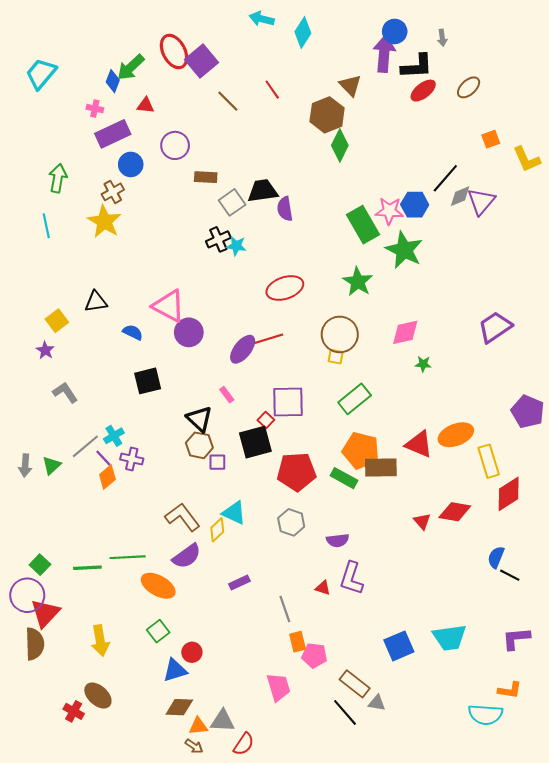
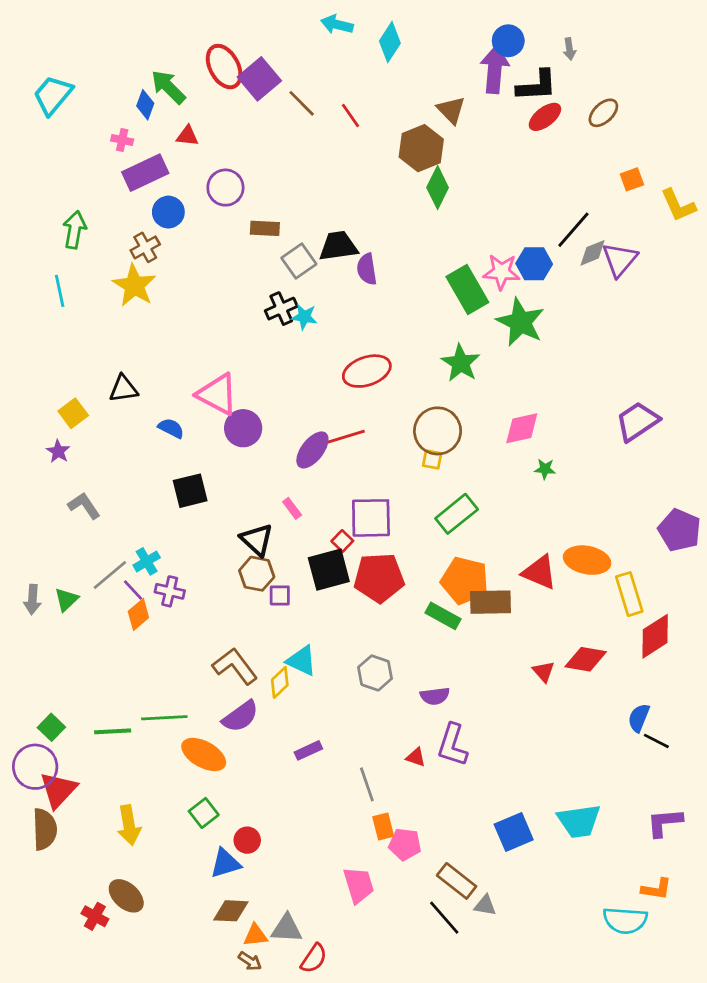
green arrow: (131, 67) -> (168, 87), turned 88
brown line: (228, 101) -> (302, 103), moved
orange ellipse: (456, 435) -> (587, 560), turned 32
red pentagon: (296, 472) -> (379, 578), moved

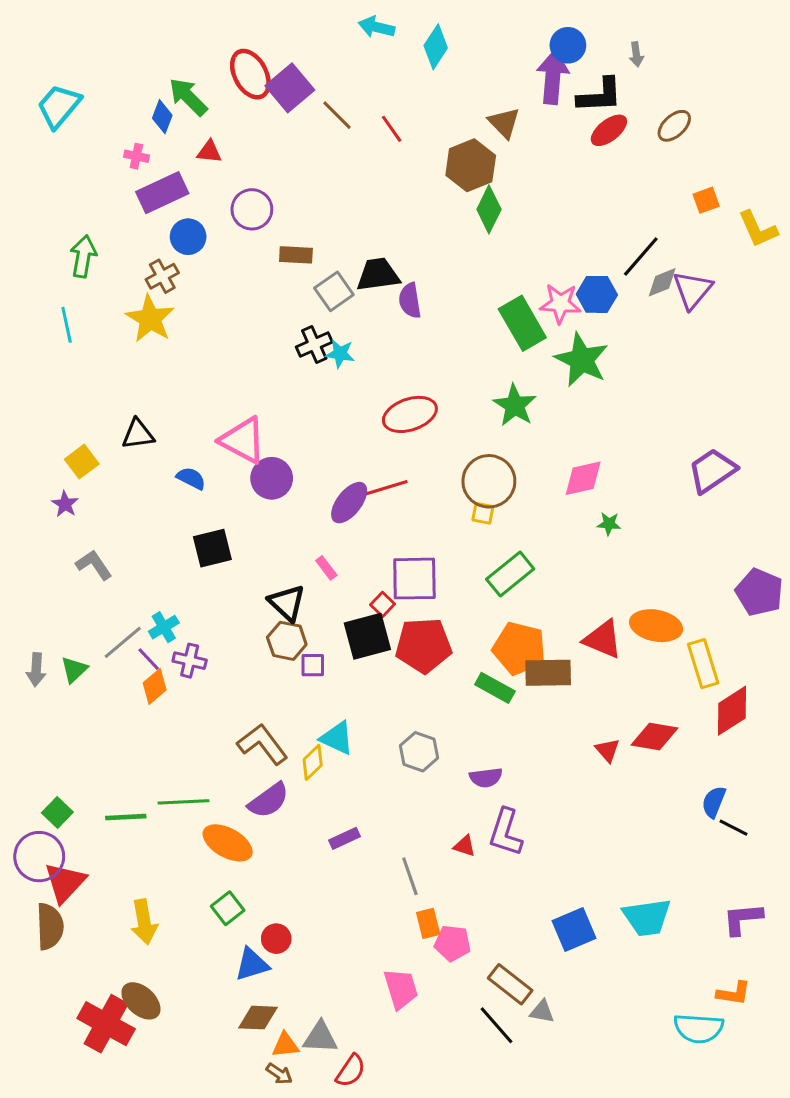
red cross: (95, 916) -> (106, 1024), size x1.8

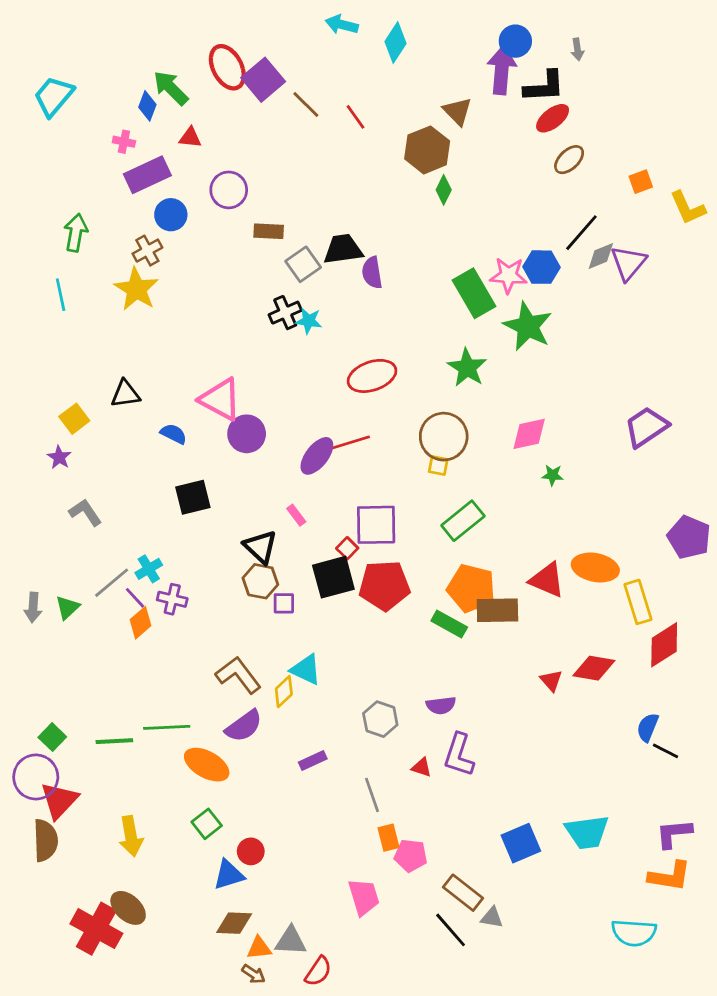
brown ellipse: (674, 126) -> (569, 160), moved
green diamond: (489, 209) -> (444, 190), size x0.7
gray hexagon: (419, 752) -> (380, 719), moved
orange L-shape: (734, 993) -> (670, 876), moved, size x1.4

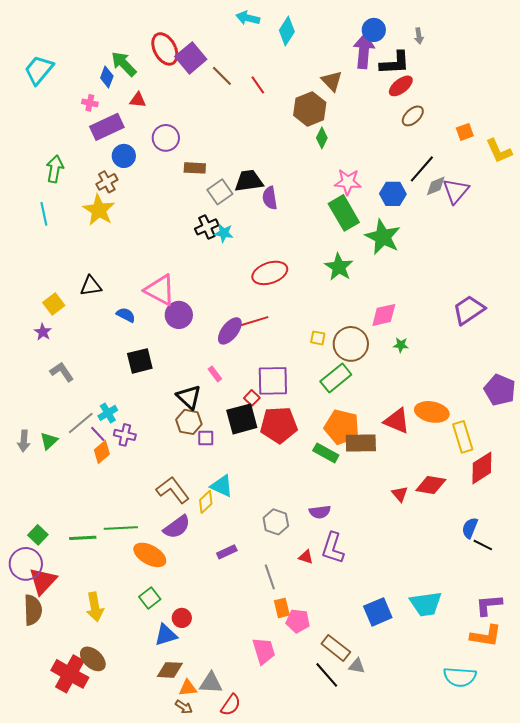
pink star: (508, 275) -> (348, 182), moved
brown circle: (444, 437) -> (351, 344), moved

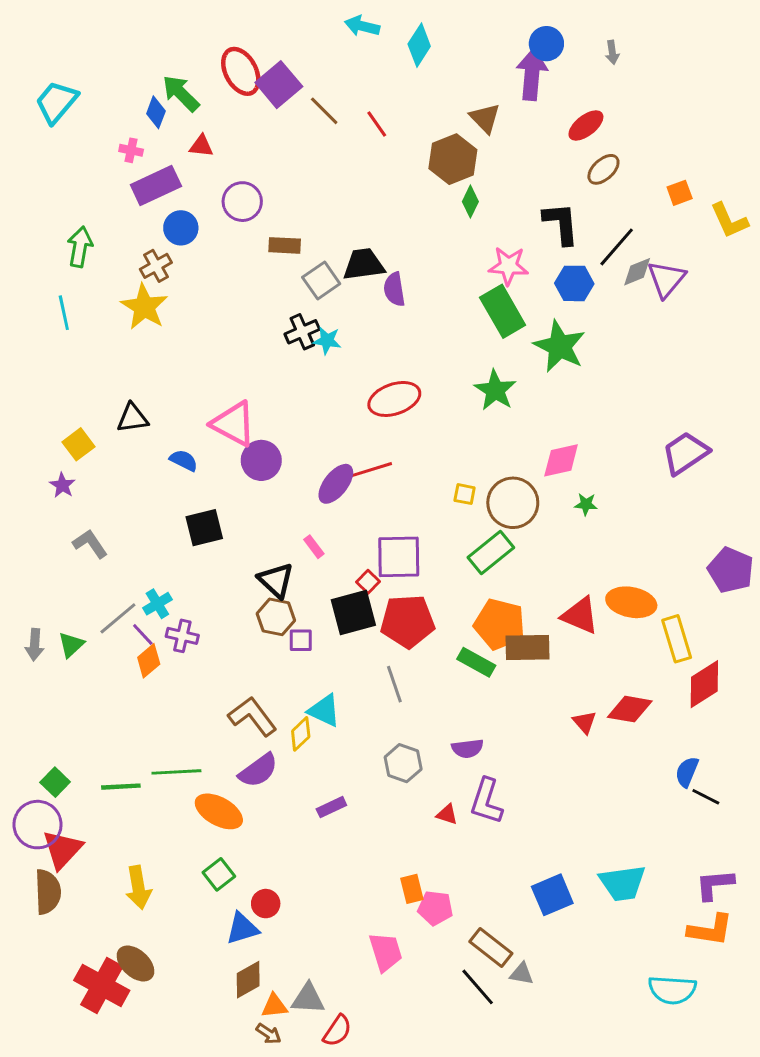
black L-shape: (395, 63) -> (561, 223), moved, turned -92
gray line: (270, 577) -> (394, 684), moved
brown diamond: (170, 670) -> (248, 980), turned -32

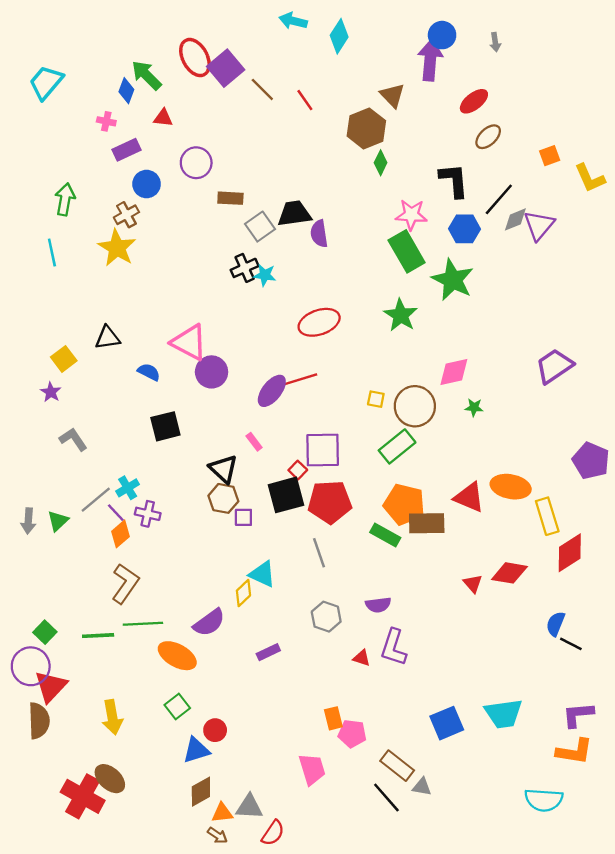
purple rectangle: (156, 185) -> (126, 150), size x0.7
brown L-shape: (252, 716) -> (125, 584), moved, turned 72

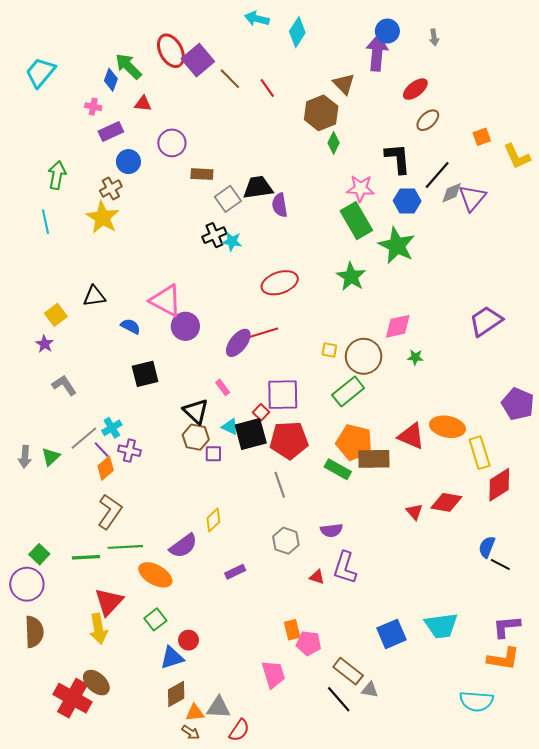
cyan triangle: (262, 574) -> (230, 427), moved, size x0.7
red triangle: (51, 686) -> (109, 602), moved

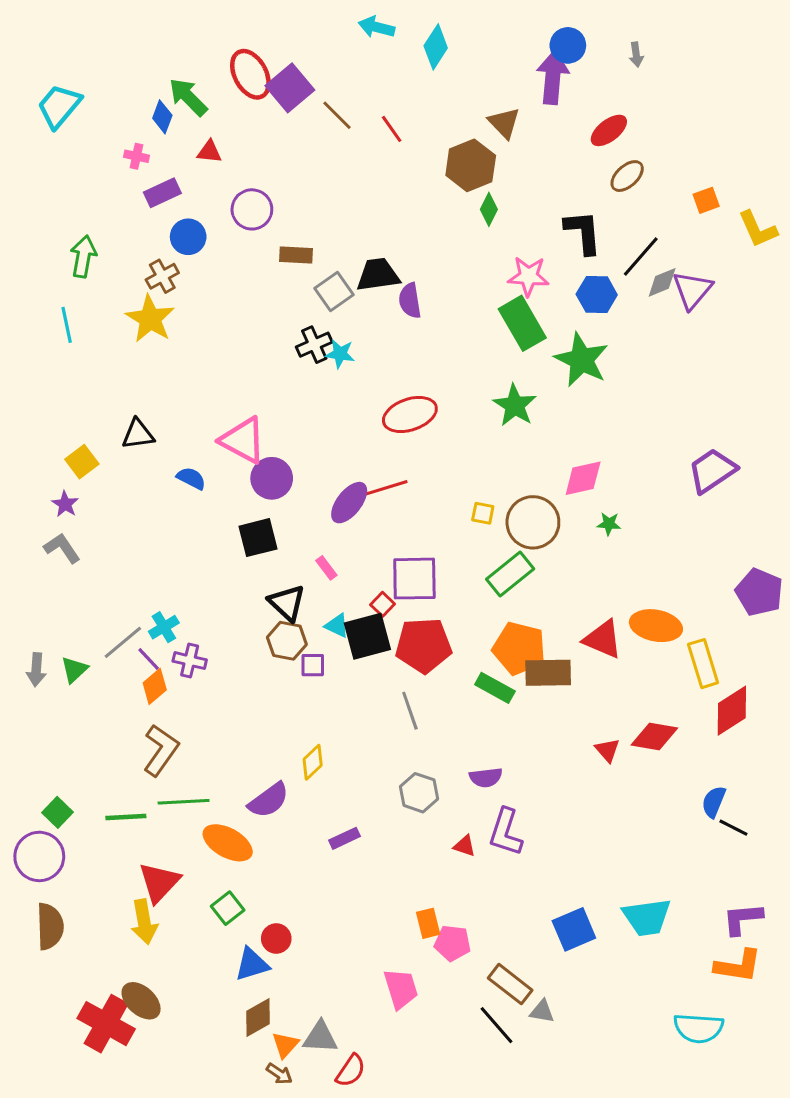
black square: (145, 374) -> (258, 538), moved
gray L-shape: (64, 385) -> (62, 548), moved
orange triangle: (195, 713) -> (285, 1045), turned -42

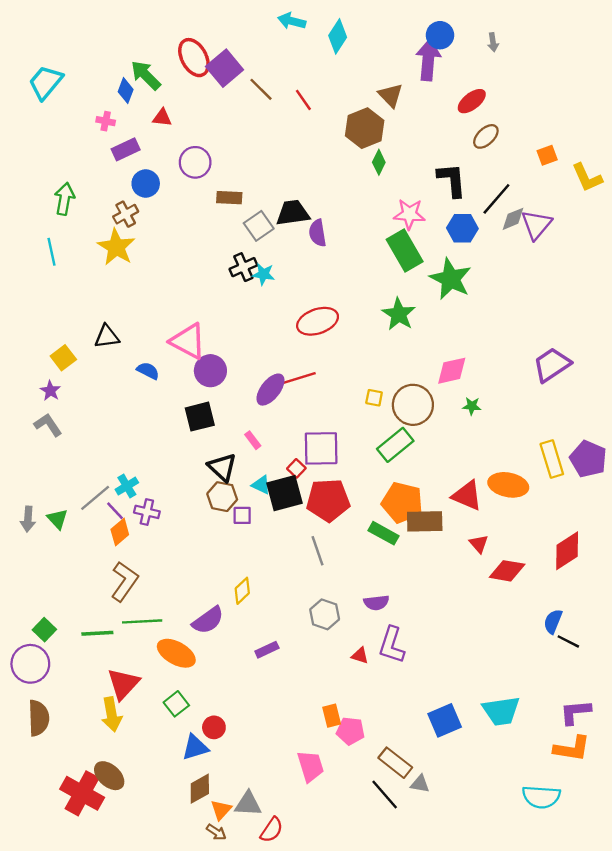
yellow rectangle: (703, 664) -> (552, 459), moved
green triangle: (74, 670) -> (57, 519), turned -30
red triangle: (607, 750) -> (479, 544), moved

